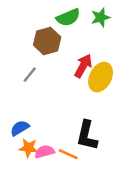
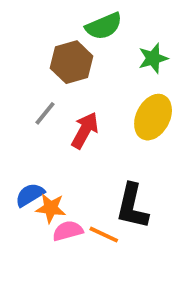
green star: (101, 17) -> (153, 58), moved
red arrow: (83, 66) -> (85, 130), moved
orange star: (28, 148) -> (51, 208), moved

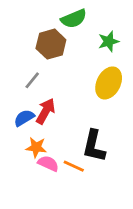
red arrow: (85, 130) -> (46, 111), moved
blue semicircle: (30, 195) -> (24, 118), moved
pink semicircle: (68, 231) -> (48, 163), turned 40

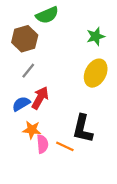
green semicircle: (74, 19) -> (47, 15), moved
brown hexagon: (51, 44) -> (25, 39), moved
pink semicircle: (48, 163) -> (42, 144), turned 60

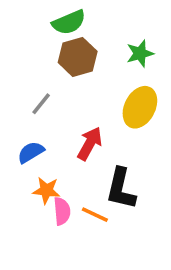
brown hexagon: (25, 39) -> (78, 57), moved
red arrow: (40, 98) -> (90, 144), moved

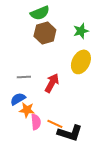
gray line: (41, 104) -> (24, 77), moved, turned 48
blue semicircle: (31, 152) -> (18, 99), moved
black L-shape: (121, 189) -> (70, 133), moved, turned -85

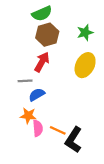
red arrow: (52, 83) -> (42, 62), moved
blue semicircle: (18, 99) -> (37, 95), moved
black L-shape: (70, 133) -> (73, 140), turned 105

